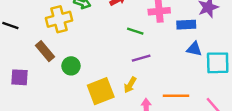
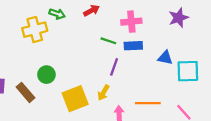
blue rectangle: (186, 25) -> (133, 46), moved
brown rectangle: (45, 51) -> (26, 92), moved
purple line: (141, 58) -> (114, 67), turned -54

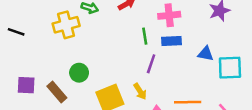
green line: (108, 41) -> (145, 36), turned 63
yellow arrow: (103, 93) -> (140, 91), turned -63

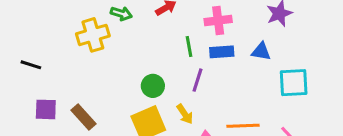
black line: (16, 32) -> (31, 65), moved
blue triangle: (206, 54) -> (261, 51), moved
green circle: (79, 73) -> (153, 86), moved

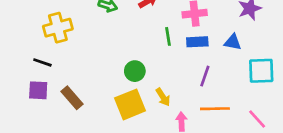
yellow cross: (93, 35) -> (58, 28), moved
black line: (31, 65) -> (42, 62), moved
purple line: (197, 80) -> (205, 76), moved

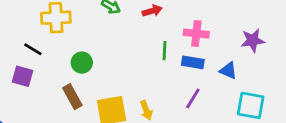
green circle: (135, 71) -> (82, 63), moved
brown rectangle: (72, 98) -> (72, 97), moved

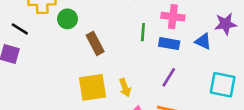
green circle: (82, 63) -> (67, 19), moved
blue triangle: (228, 71) -> (203, 41), moved
brown rectangle: (72, 97) -> (95, 43), moved

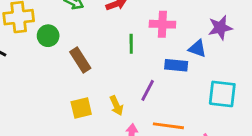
blue rectangle: (169, 44) -> (176, 65), moved
purple line: (169, 77) -> (148, 90), moved
yellow square: (93, 87) -> (81, 108), size x0.7

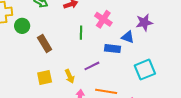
pink cross: (162, 24) -> (103, 19), turned 30
purple line: (148, 90) -> (92, 66), turned 35
cyan square: (222, 94) -> (145, 70), turned -30

